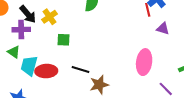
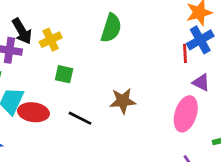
pink ellipse: (144, 62) -> (186, 114), moved
brown star: (99, 85) -> (123, 101), moved

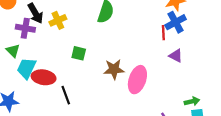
green square: (64, 74) -> (79, 53), moved
pink ellipse: (186, 114) -> (137, 80), moved
black line: (80, 118) -> (66, 95), moved, turned 42

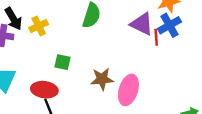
purple triangle: (176, 56) -> (142, 24), moved, size x1.5
red ellipse: (44, 77) -> (44, 90), moved

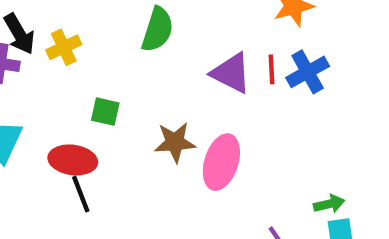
purple triangle: (142, 24) -> (231, 73), moved
blue cross: (169, 25) -> (308, 72), moved

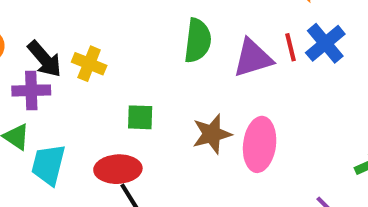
green semicircle: (157, 30) -> (198, 41), moved
yellow cross: (64, 47) -> (89, 64), turned -32
purple triangle: (231, 73) -> (253, 58), turned -33

